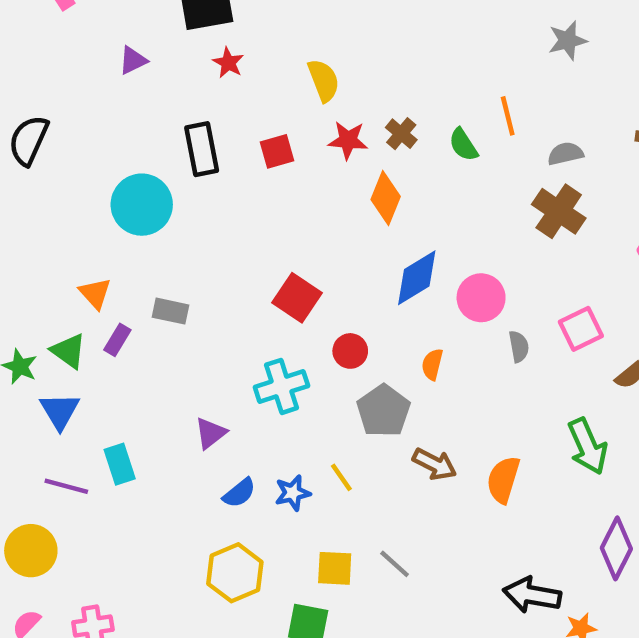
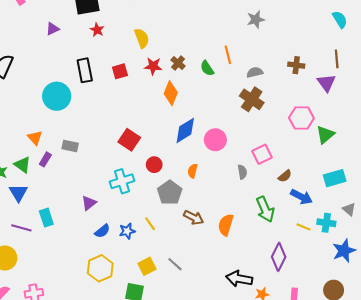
gray semicircle: (519, 347) -> (242, 172), moved
yellow square: (335, 568) -> (147, 266), turned -30

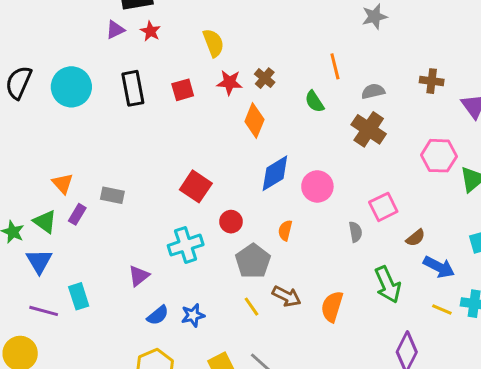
purple triangle: (53, 29) -> (115, 30), moved
green semicircle: (207, 68) -> (314, 102), moved
cyan circle: (57, 96) -> (71, 87), moved
yellow line: (150, 224) -> (251, 307), moved

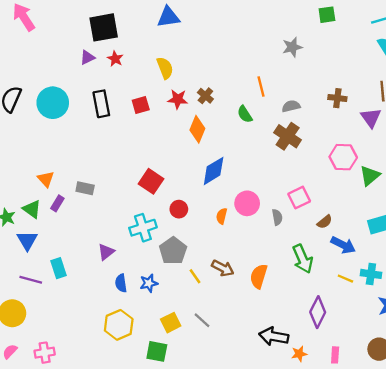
pink circle: (317, 186) -> (247, 203), moved
gray pentagon: (253, 261) -> (173, 251), moved
blue semicircle: (158, 315) -> (121, 283), turned 120

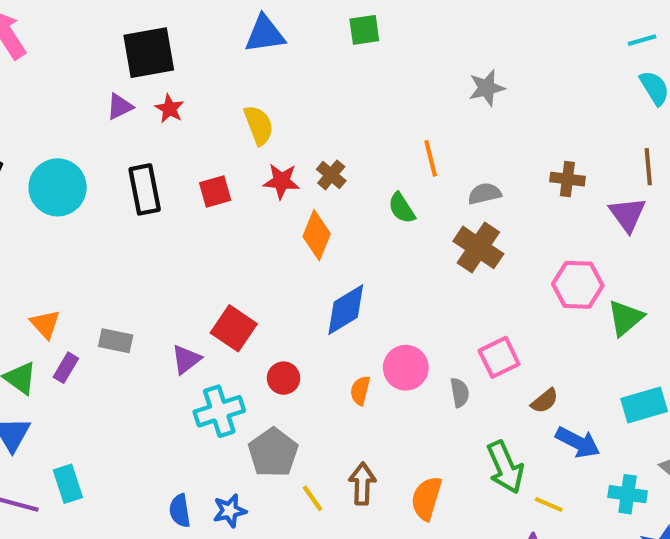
green square: (327, 15) -> (364, 30), moved
purple triangle: (106, 252) -> (186, 359), moved
brown arrow: (223, 268) -> (362, 484), turned -115
yellow line: (345, 279) -> (549, 504), moved

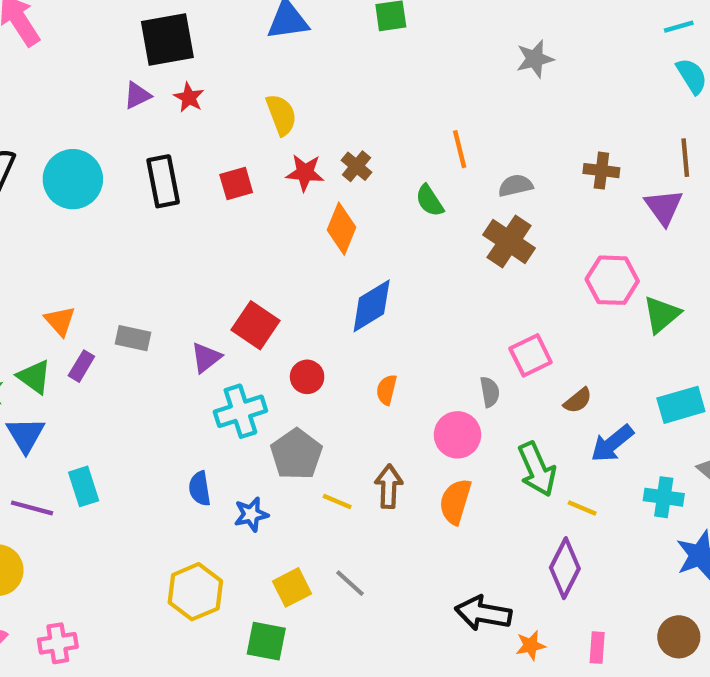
gray star: (487, 88) -> (535, 59), moved
pink circle: (406, 368) -> (457, 435), moved
blue arrow: (578, 442) -> (612, 443), turned 114
yellow line: (313, 498) -> (337, 501), turned -32
blue semicircle: (180, 511) -> (200, 489), moved

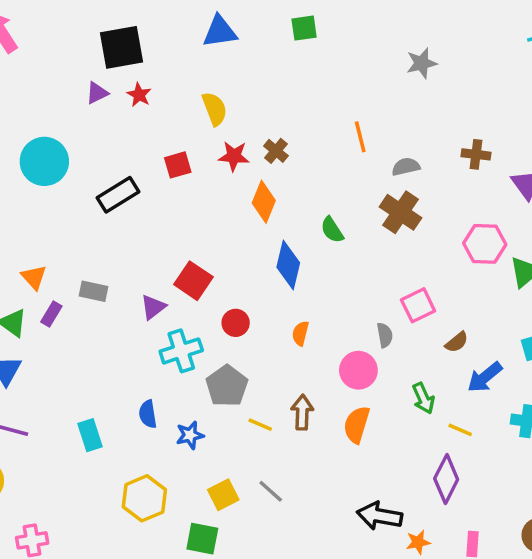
black rectangle: (163, 181) -> (118, 195), moved, turned 69
green semicircle: (430, 201) -> (332, 230), moved
blue diamond: (372, 306) -> (288, 265), turned -45
green arrow: (537, 469) -> (423, 398), size x0.7
cyan rectangle: (84, 486) -> (90, 435), moved

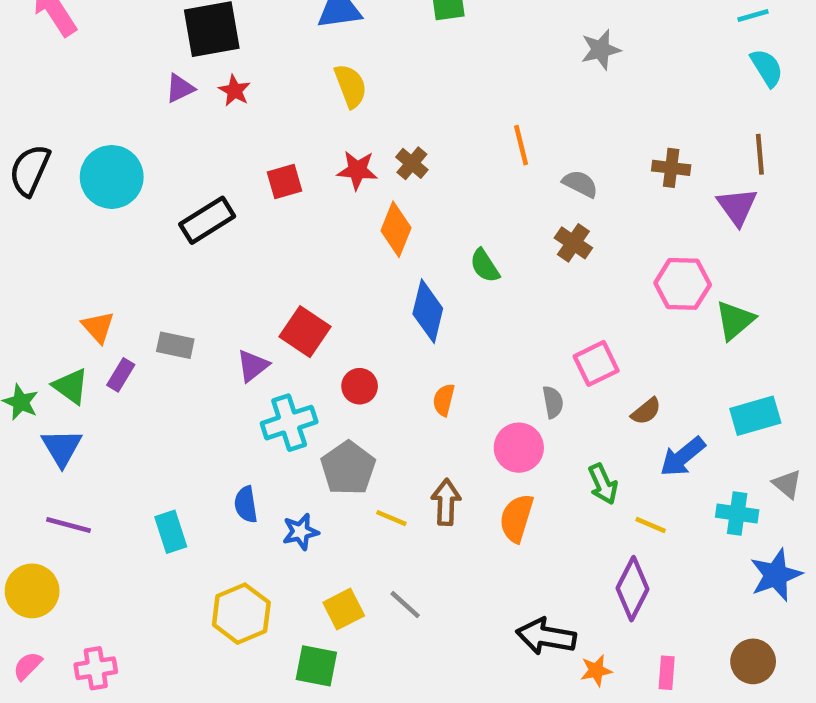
yellow semicircle: (215, 109) -> (350, 86), moved
gray semicircle: (406, 167) -> (580, 184), turned 40
brown cross: (401, 212) -> (573, 243), size x0.7

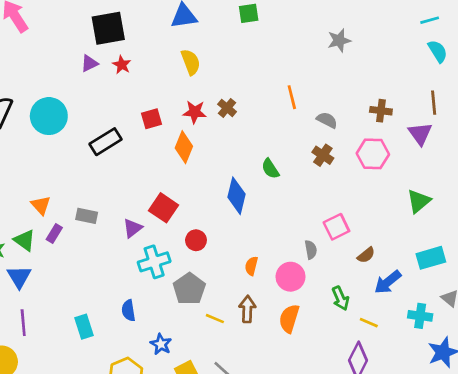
orange diamond: (396, 229) -> (184, 147), moved
pink hexagon: (683, 284) -> (373, 154), moved
orange semicircle: (444, 400) -> (251, 266), moved
purple line: (68, 525) -> (23, 323), turned 70
blue star: (300, 532) -> (161, 344), moved, turned -30

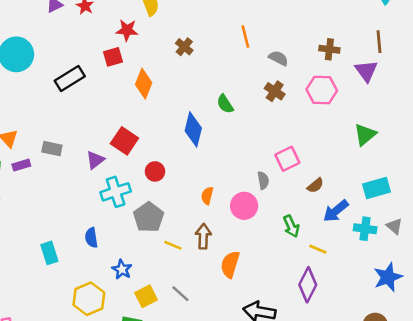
red star: (195, 112) -> (127, 30), moved
purple rectangle: (54, 233) -> (21, 165), turned 42
cyan cross: (420, 316) -> (365, 229), moved
orange semicircle: (289, 319) -> (230, 264), moved

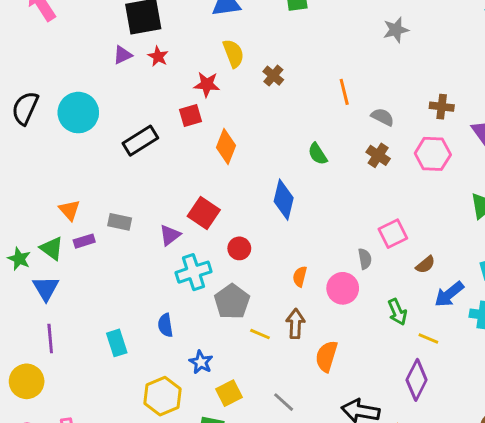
brown cross: (184, 47) -> (273, 76), moved
green semicircle: (225, 104) -> (318, 154), moved
gray line: (180, 294) -> (284, 402), moved

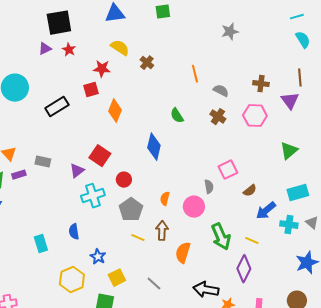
yellow semicircle: (233, 53) -> (120, 48), turned -36
gray pentagon: (232, 302) -> (131, 210), moved
green arrow: (397, 312) -> (221, 237), moved, size x1.5

